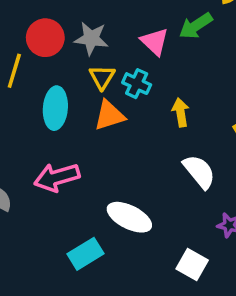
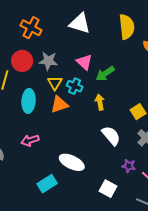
green arrow: (196, 26) -> (105, 74), moved
pink arrow: (57, 177) -> (30, 140), size x0.7

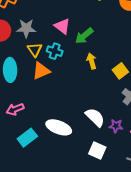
yellow arrow: (100, 102) -> (92, 61), moved
white semicircle: (111, 136) -> (95, 117), moved
cyan rectangle: (47, 184) -> (27, 138), moved

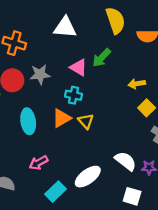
green arrow: (84, 36) -> (102, 58), moved
yellow triangle: (35, 50) -> (86, 121), moved
yellow arrow: (92, 61) -> (137, 84), moved, turned -77
white ellipse: (59, 127) -> (88, 177), turned -50

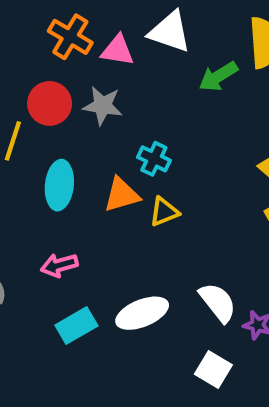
green arrow: (102, 58) -> (218, 76), moved
pink triangle: (79, 68) -> (117, 50), moved, turned -36
yellow triangle: (86, 121) -> (164, 212), turned 35

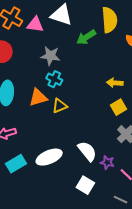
gray star: (103, 106) -> (50, 56), moved

